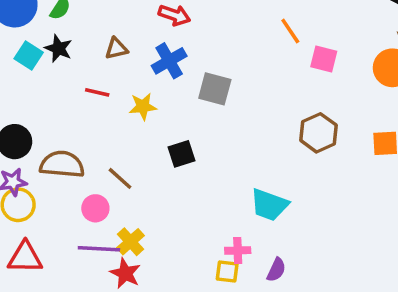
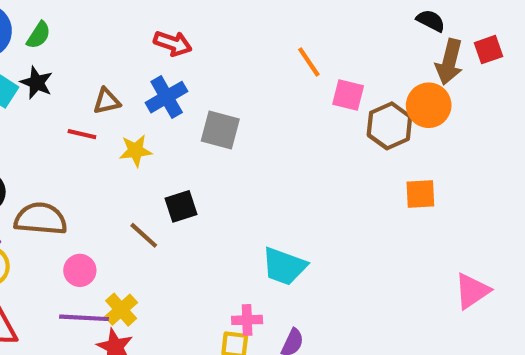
brown triangle: (116, 48) -> (107, 101), moved
brown hexagon: (318, 133) -> (389, 126), moved
brown line: (120, 178) -> (144, 235), moved

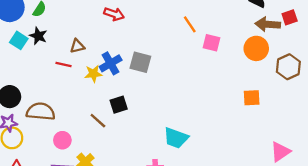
brown arrow: (449, 62) -> (268, 24), turned 80
blue cross: (167, 97) -> (111, 63), moved
brown hexagon: (389, 126) -> (288, 67), moved

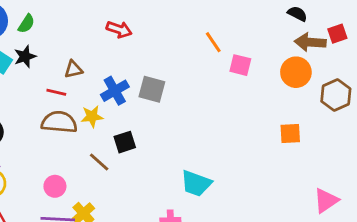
black star: (38, 36) -> (25, 57), turned 30
yellow star: (93, 74) -> (92, 116), moved
brown semicircle: (41, 112) -> (59, 122), moved

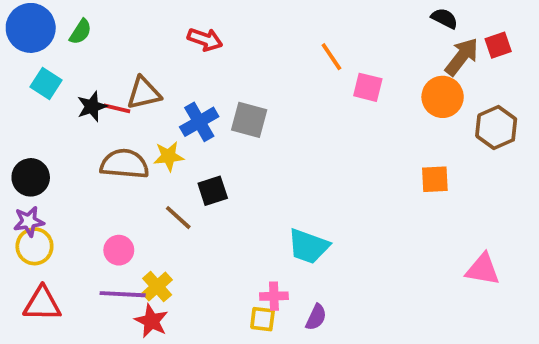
brown arrow: (310, 42) -> (462, 57), turned 124
black star: (25, 57) -> (92, 106), moved
brown triangle: (73, 69) -> (144, 93), size x1.4
red line: (56, 92) -> (117, 108), moved
pink triangle: (326, 201) -> (483, 269), turned 44

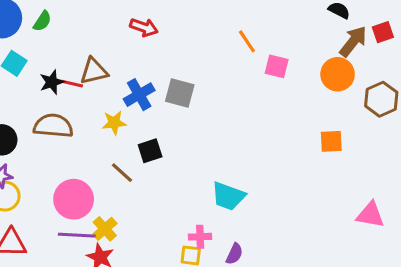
brown semicircle: (125, 164) -> (53, 126), moved
pink circle: (119, 250) -> (74, 199), size x1.6

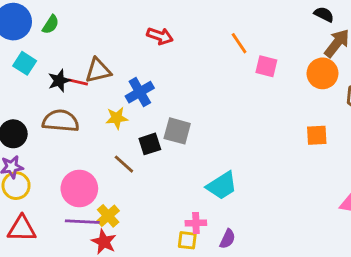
red arrow: (144, 27) -> (160, 36), moved
gray square: (180, 93) -> (177, 131), moved
cyan trapezoid: (228, 196) -> (222, 186), turned -52

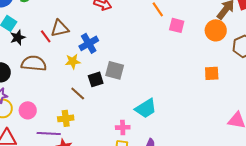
black star: (59, 81) -> (18, 37), moved
red line: (78, 82) -> (46, 36), turned 40
pink circle: (79, 189) -> (28, 110), moved, size x0.7
yellow cross: (108, 216) -> (66, 118), moved, turned 35
pink cross: (196, 223) -> (123, 127), moved

